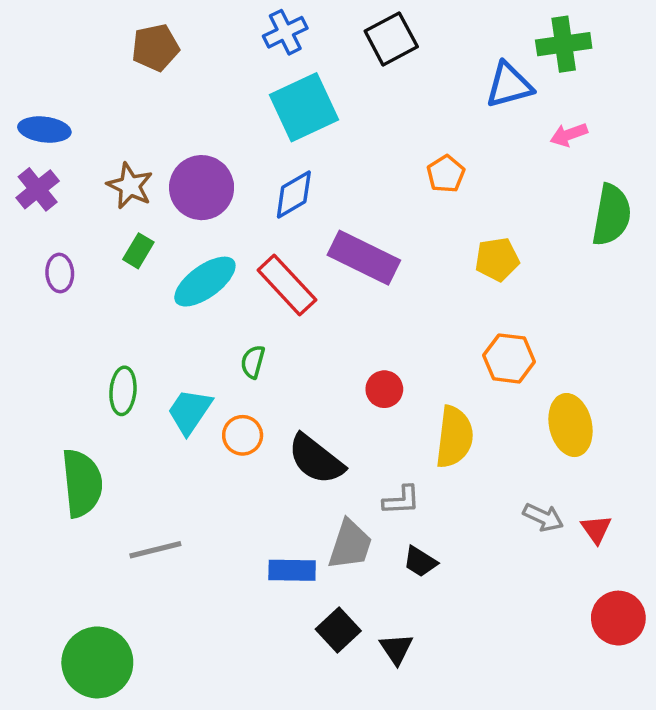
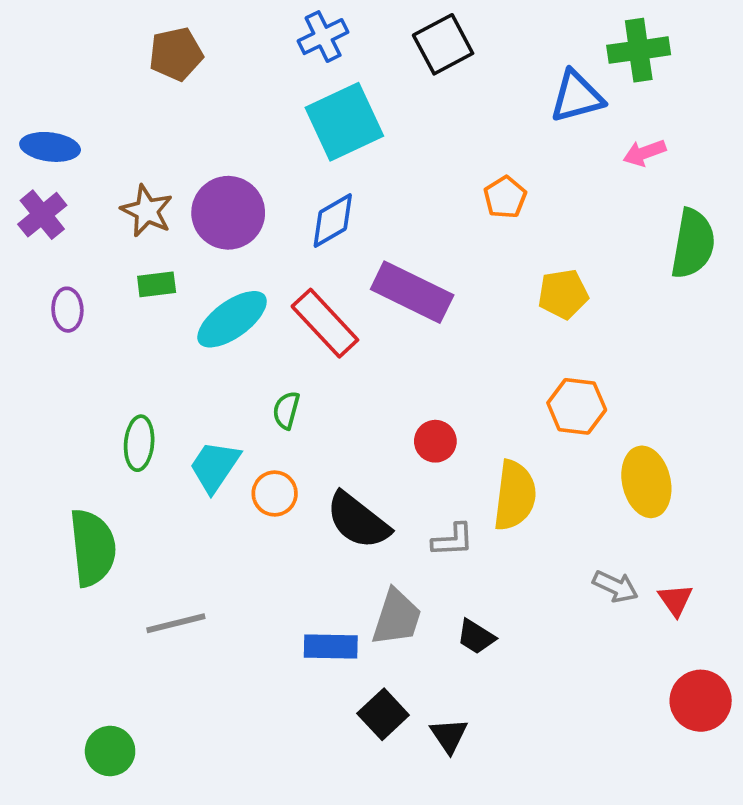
green rectangle: (138, 251) -> (157, 284), turned 52
gray L-shape: (401, 500) -> (453, 540), moved
green circle: (97, 662) -> (110, 751), size x0.6

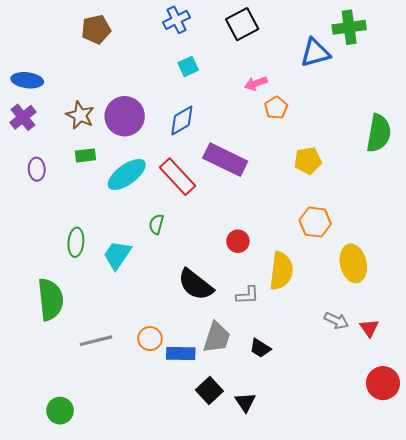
cyan square: (344, 122) -> (188, 66), size x0.5
pink arrow: (644, 153) -> (256, 83), moved
orange circle: (275, 494) -> (150, 339), moved

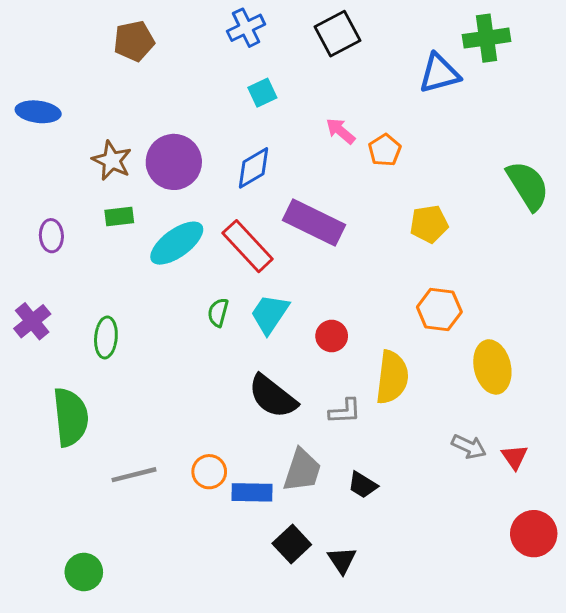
pink arrow: (256, 83) -> (340, 131), moved, turned 60
purple cross: (23, 117) -> (32, 321), moved
green semicircle: (379, 133) -> (528, 186), turned -42
cyan trapezoid: (117, 255) -> (270, 314), moved

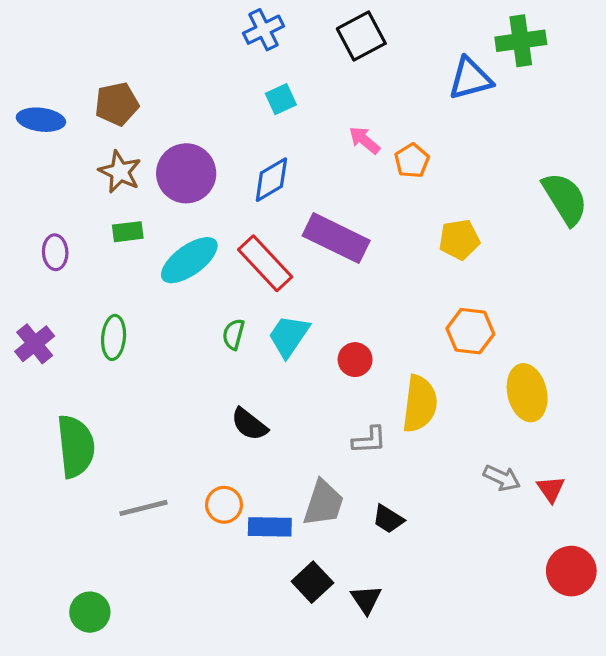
brown pentagon: (134, 41) -> (117, 104), moved
green ellipse: (106, 337) -> (114, 337), moved
black semicircle: (273, 396) -> (249, 424), moved, size x0.7

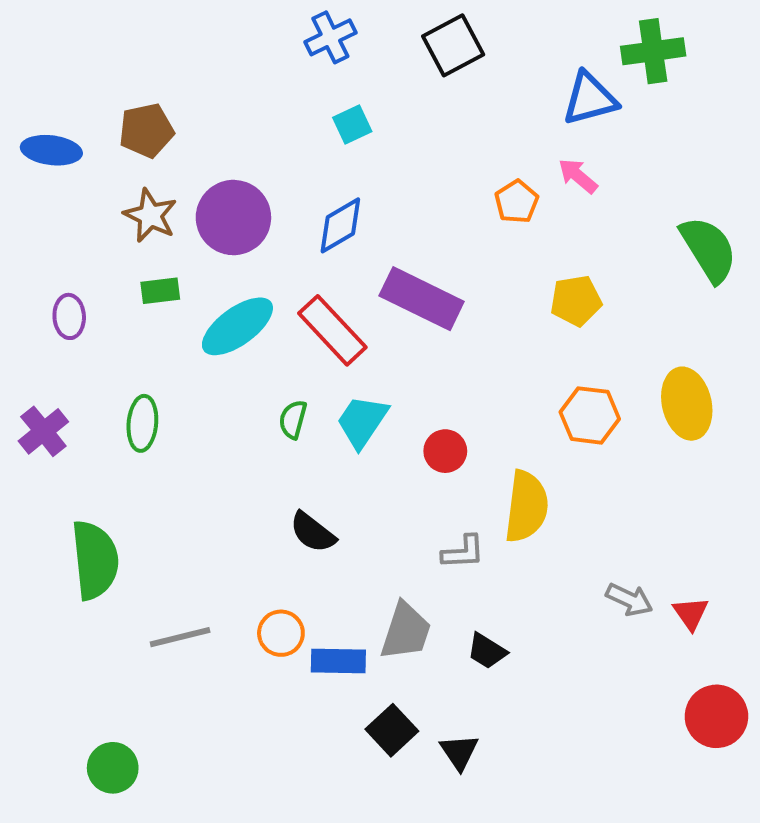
pink arrow: (365, 140) -> (578, 176), moved
yellow ellipse: (527, 393) -> (687, 404), moved

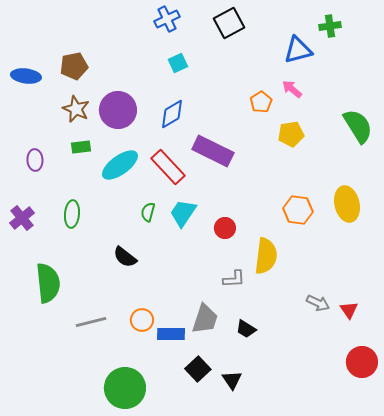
green cross: (653, 51) -> (330, 26), size x0.7
yellow pentagon: (576, 301) -> (291, 134), moved
black semicircle: (313, 532) -> (125, 257), moved
green circle: (113, 768) -> (125, 388), moved, size x1.6

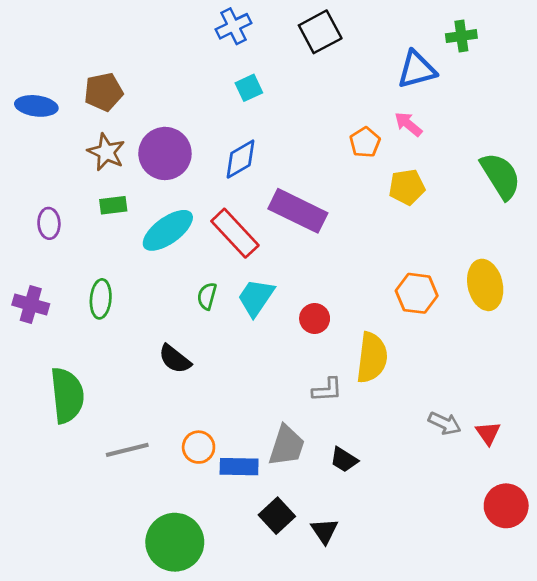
purple cross: (22, 218) -> (31, 304), turned -35

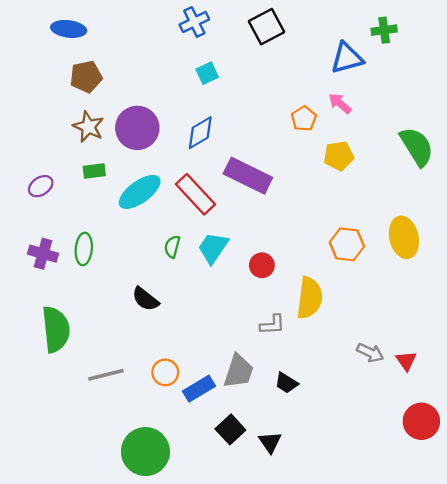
blue ellipse: (36, 106) -> (69, 29), moved
purple ellipse: (49, 223) -> (41, 186), turned 60
purple cross: (31, 304) -> (43, 254), moved
blue rectangle: (239, 467) -> (199, 389), turned -32

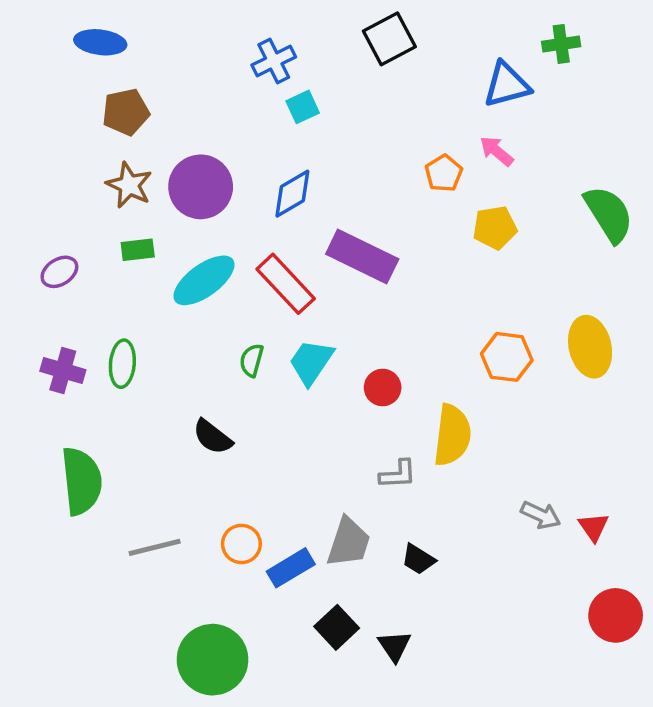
blue cross: (194, 22) -> (274, 61), moved

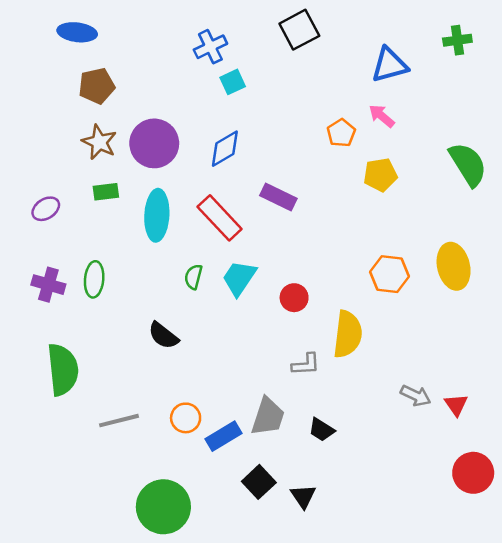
green cross: (561, 44) -> (457, 40), moved
purple rectangle: (362, 257) -> (278, 197), size x0.7
cyan ellipse: (204, 280) -> (157, 215), turned -51

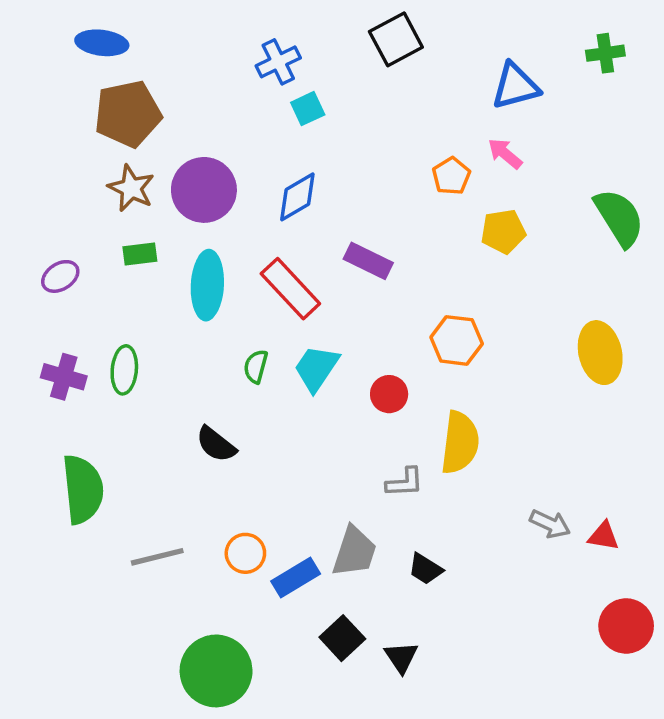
brown pentagon: (97, 86) -> (128, 114), size x1.4
orange hexagon: (390, 274) -> (457, 340), moved
red triangle: (456, 405) -> (604, 536), turned -45

